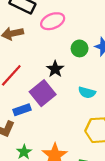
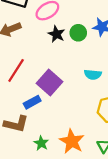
black star: (55, 69) -> (56, 34), moved

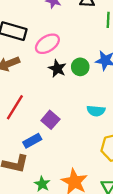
purple square: (50, 83) -> (50, 120), size x0.7

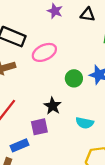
black star: (57, 68) -> (53, 106), moved
purple square: (50, 120) -> (39, 127), turned 30

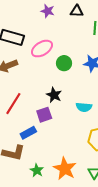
green circle: (74, 78) -> (64, 63), moved

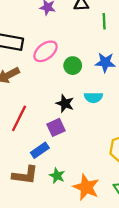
cyan semicircle: (84, 107) -> (93, 97), moved
green star: (37, 170) -> (57, 176), moved

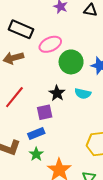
green circle: (73, 66) -> (71, 62), size x1.5
blue rectangle: (40, 150) -> (36, 134), moved

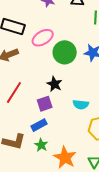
cyan semicircle: (83, 94) -> (81, 105), moved

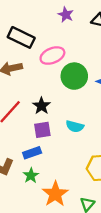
black star: (54, 84) -> (42, 106), moved
cyan semicircle: (81, 105) -> (75, 126), moved

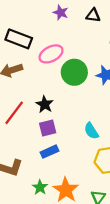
cyan semicircle: (75, 126) -> (91, 131), moved, turned 48
blue rectangle: (32, 153) -> (49, 152), moved
green star: (31, 176) -> (40, 187), moved

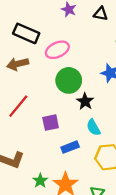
green circle: (74, 72) -> (69, 80), moved
black star: (45, 104) -> (85, 101), moved
blue rectangle: (49, 152) -> (70, 147), moved

